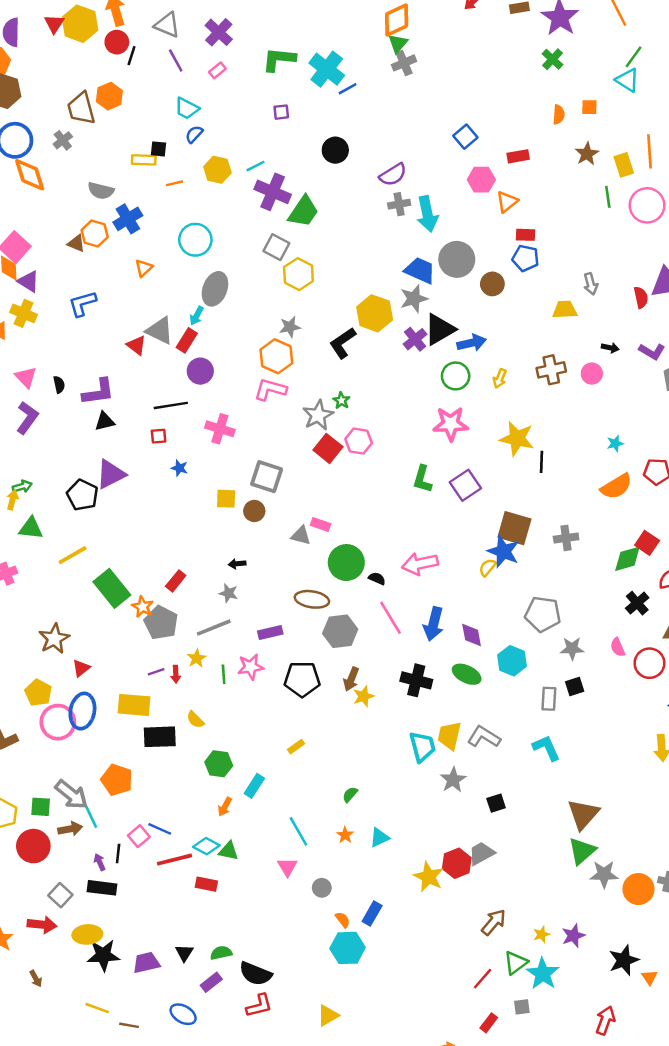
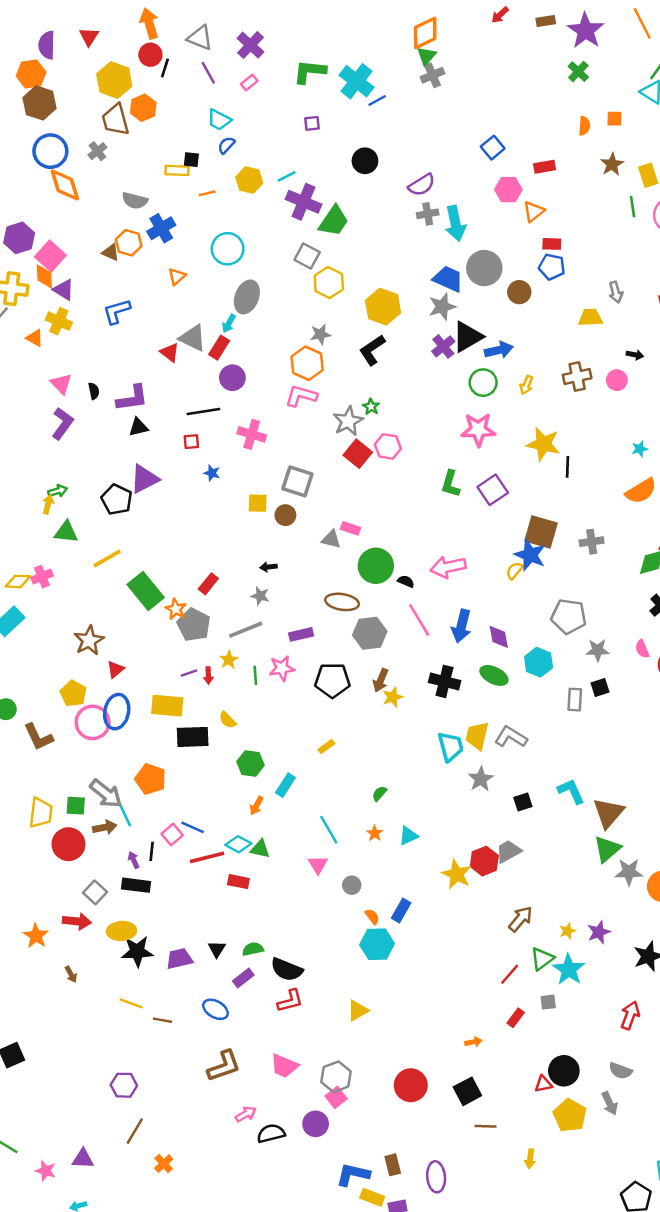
yellow hexagon: (80, 24) -> (114, 80), moved
yellow hexagon: (375, 313) -> (383, 307), moved
cyan L-shape: (546, 748) -> (571, 791), moved

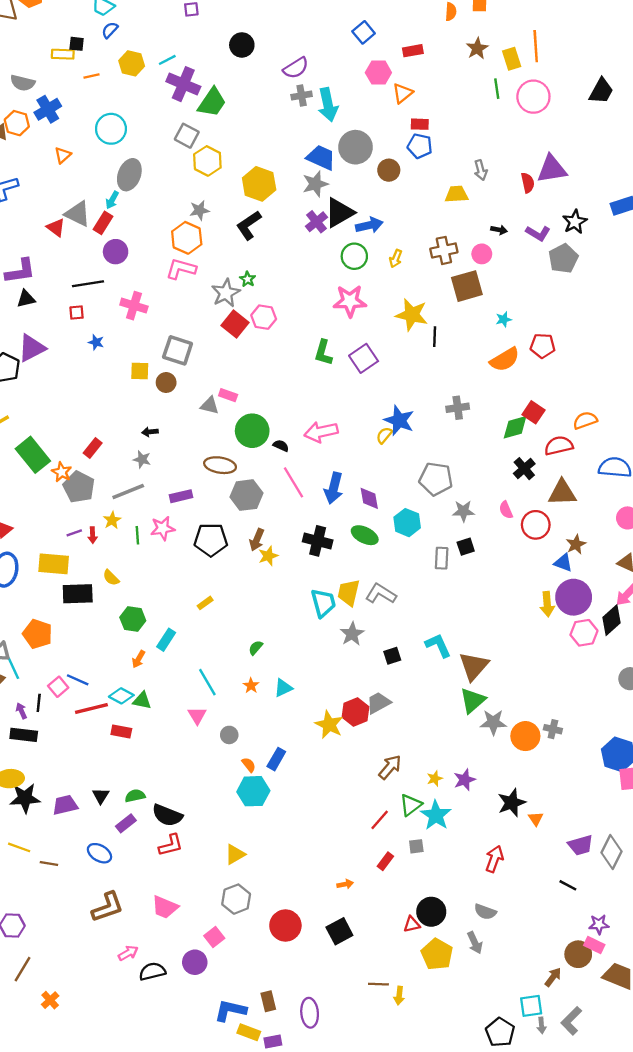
brown square: (541, 532) -> (467, 286), moved, turned -32
gray hexagon: (336, 1077) -> (236, 899), moved
brown line: (486, 1126) -> (378, 984), moved

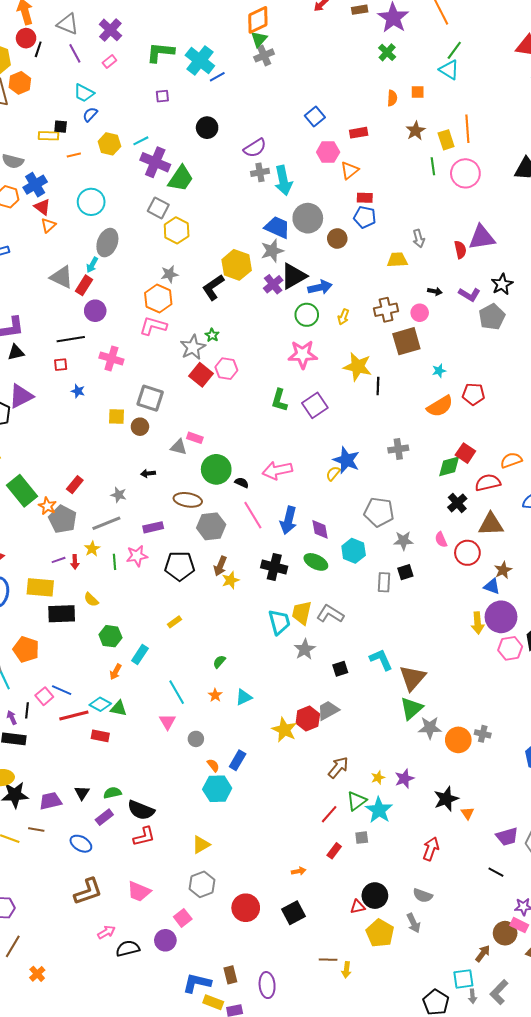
yellow hexagon: (259, 184) -> (237, 265), moved
red triangle: (56, 228) -> (42, 207), moved
black arrow: (150, 432) -> (148, 473), moved
brown line: (49, 864) -> (36, 829), moved

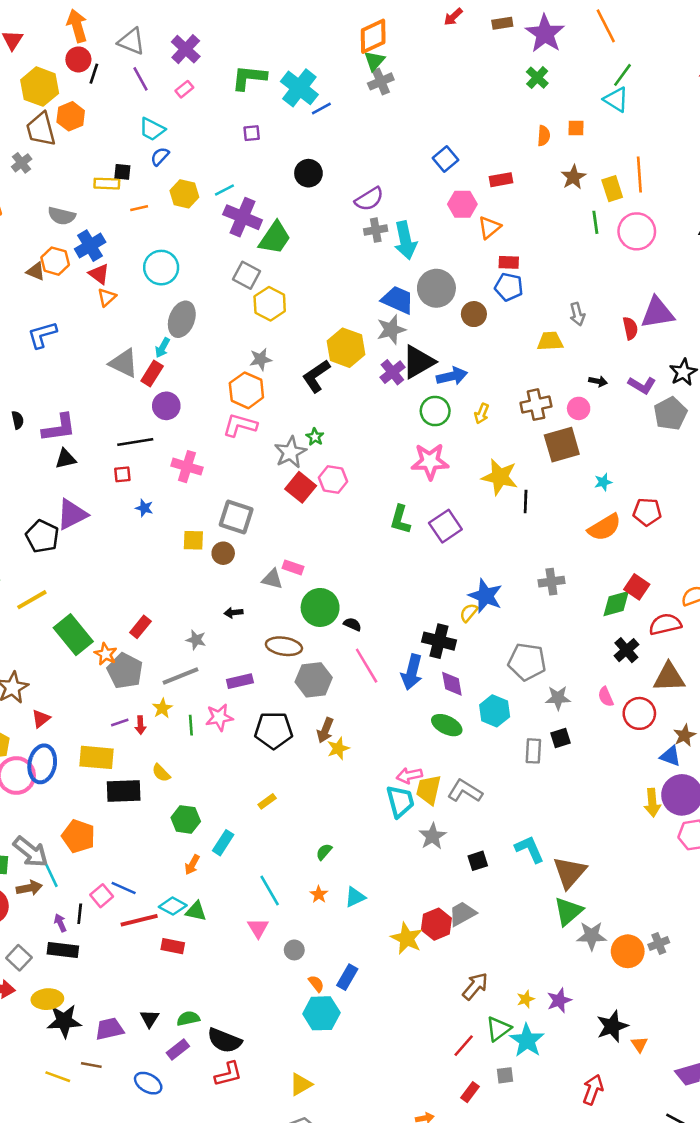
pink arrow: (277, 470) -> (409, 775), moved, size x0.7
black cross: (274, 567) -> (439, 641), moved
gray cross: (483, 734) -> (659, 944), turned -35

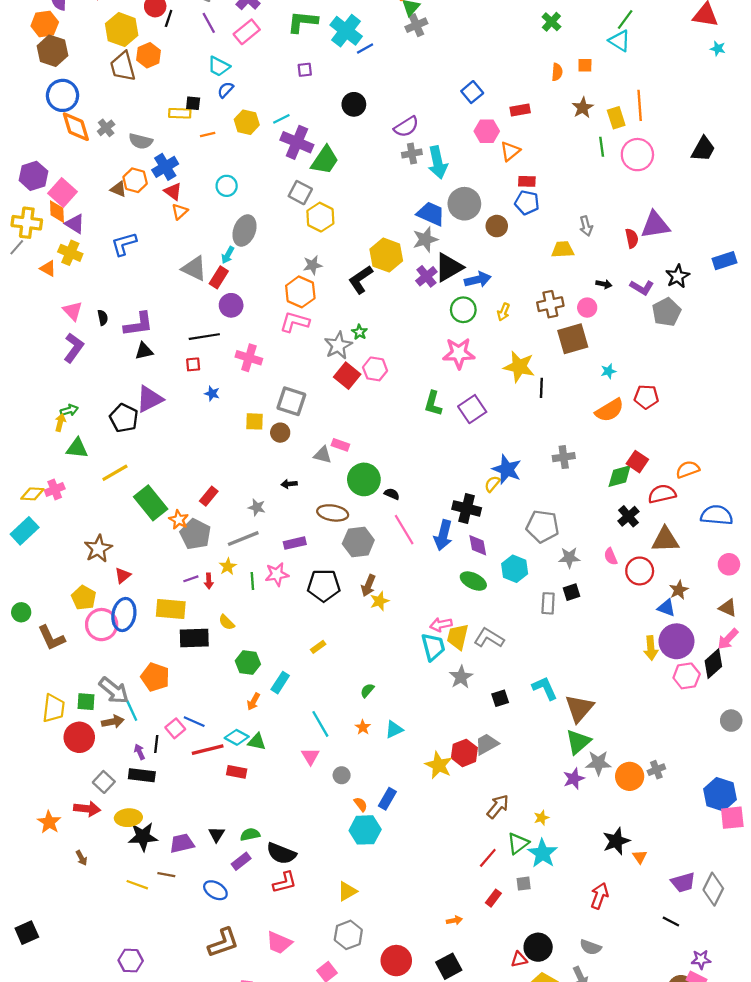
pink rectangle: (184, 89) -> (247, 32), size x1.6
gray cross: (22, 163) -> (106, 128), moved
cyan circle: (161, 268) -> (227, 186), size x0.7
purple star: (559, 1000) -> (574, 779), moved

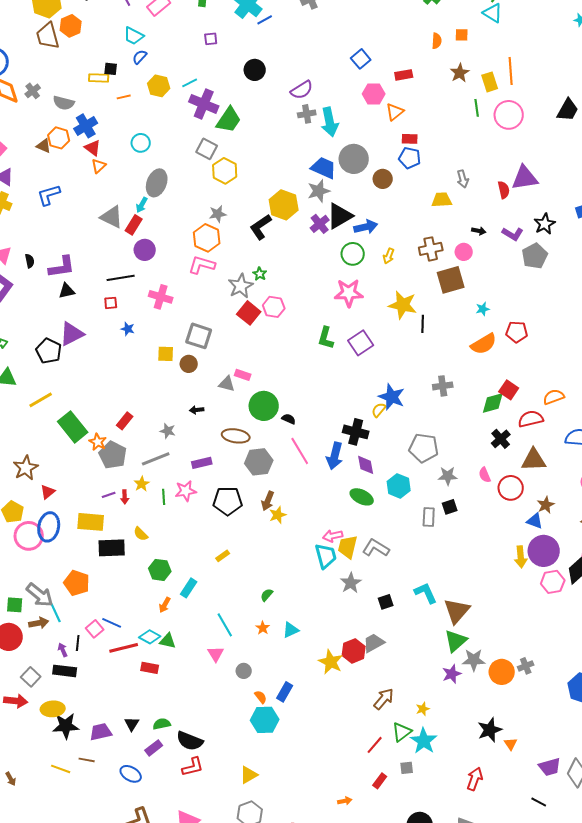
brown arrow: (81, 858) -> (11, 779), moved

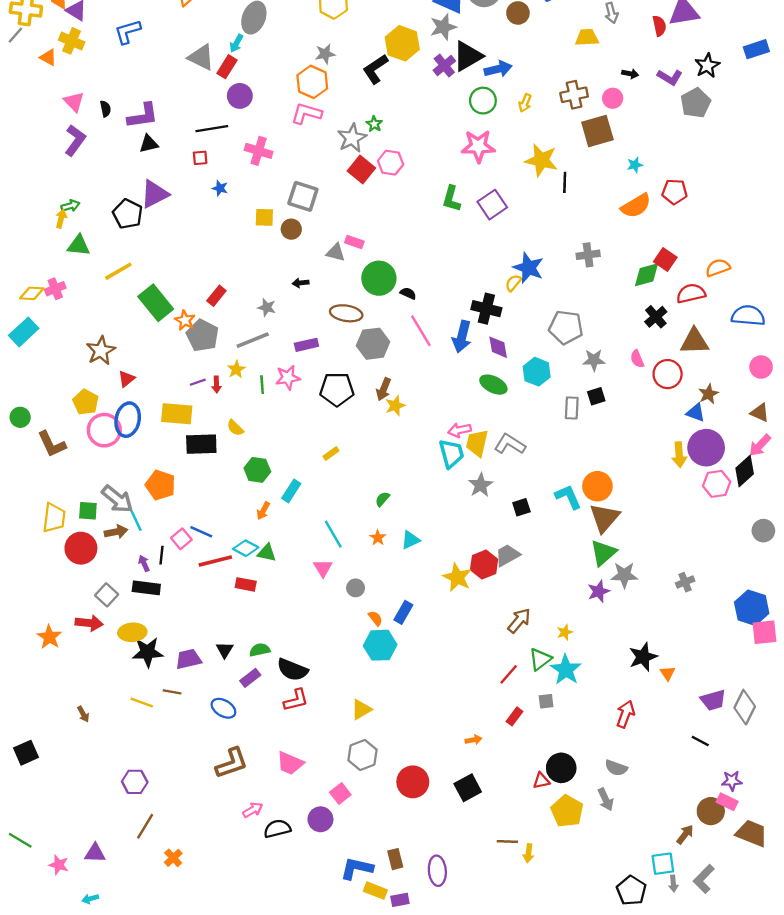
orange circle: (502, 672) -> (597, 486), moved

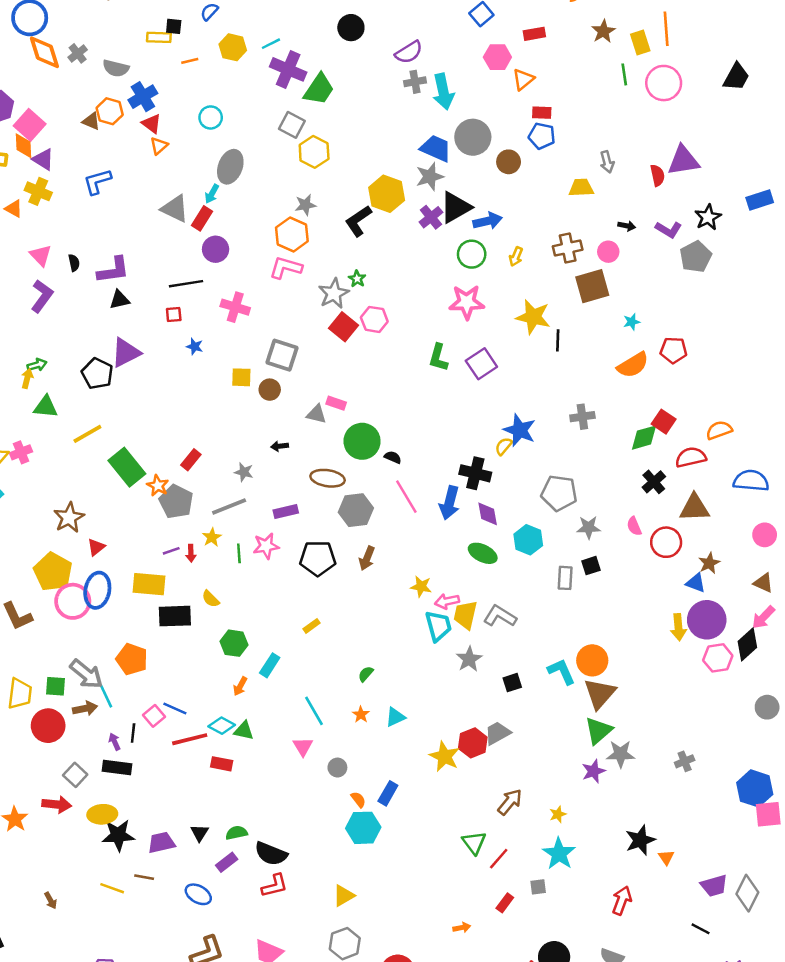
yellow pentagon: (86, 402) -> (53, 572), size x1.4
yellow star: (395, 406) -> (421, 587), moved, turned 30
green triangle: (540, 659) -> (474, 843), moved, turned -30

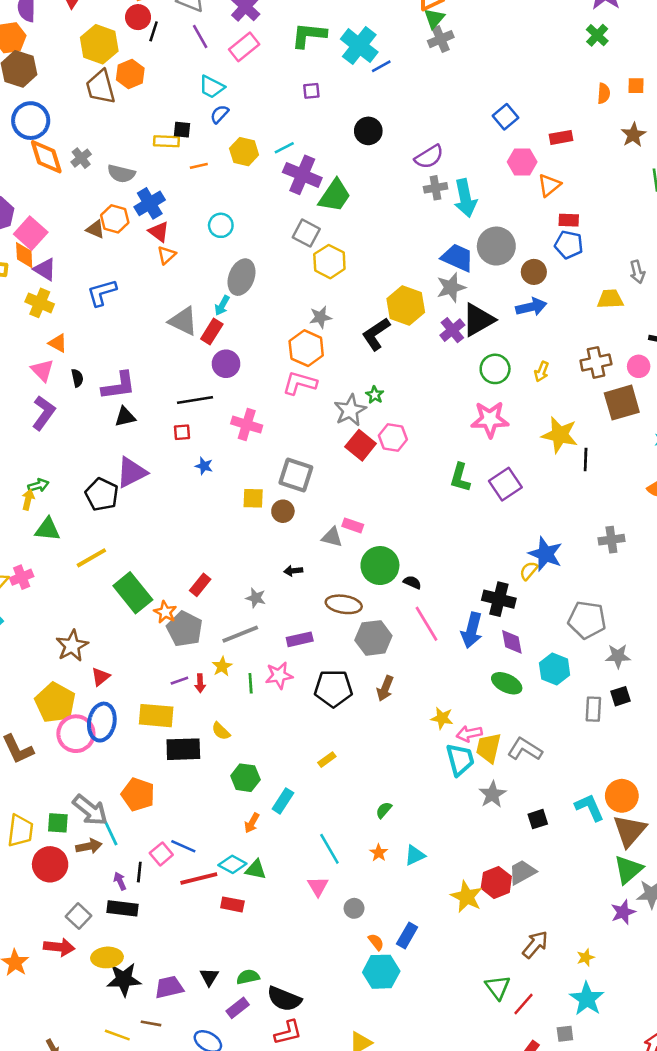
orange triangle: (14, 209) -> (58, 343), moved
blue arrow: (488, 221) -> (531, 307), moved

